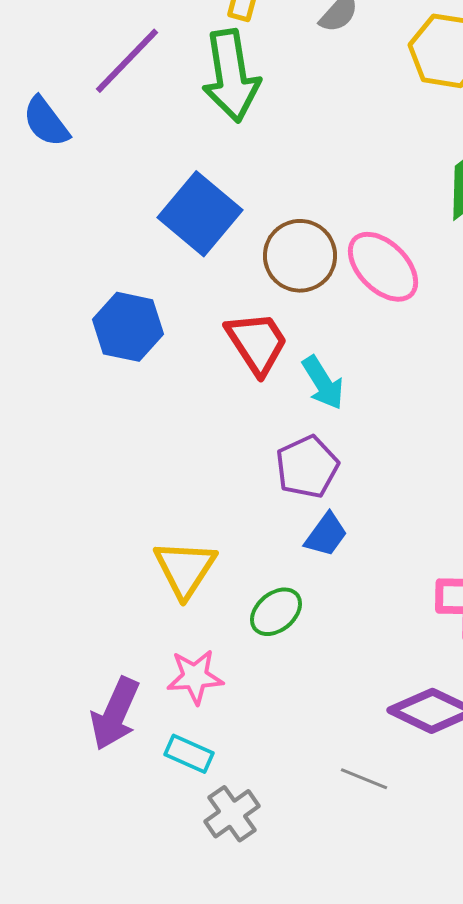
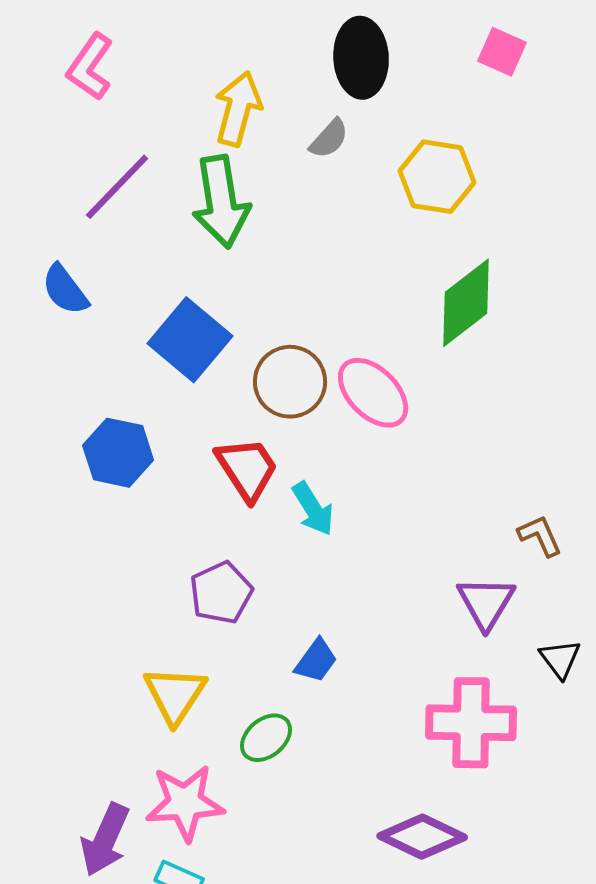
blue semicircle: (46, 122) -> (65, 290), moved
purple pentagon: (307, 467) -> (221, 593), moved
pink star: (195, 677) -> (185, 803), size x1.4

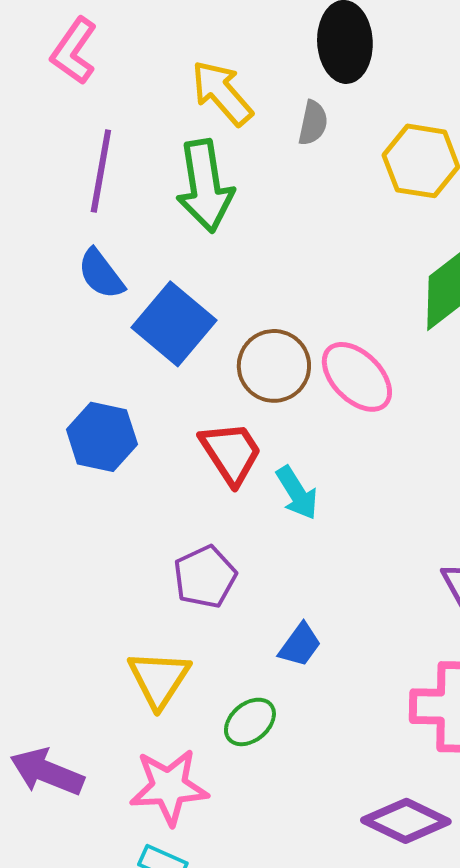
yellow arrow: (238, 109) -> (222, 93), turned -56
gray semicircle: (329, 139) -> (313, 123), turned -30
purple line: (117, 187) -> (101, 171), turned -34
blue semicircle: (65, 290) -> (101, 274), moved
purple arrow: (105, 840) -> (47, 772), moved, turned 88

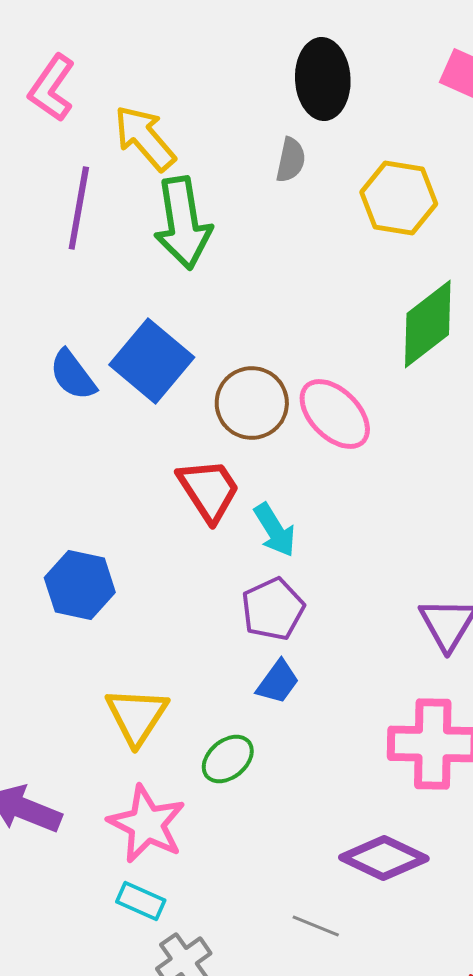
yellow arrow: (222, 93) -> (145, 138), moved
blue semicircle: (101, 274) -> (73, 375), moved
blue hexagon: (102, 437) -> (80, 585), moved
purple pentagon: (205, 577) -> (273, 609), moved
pink star: (169, 787) -> (147, 824), turned 30

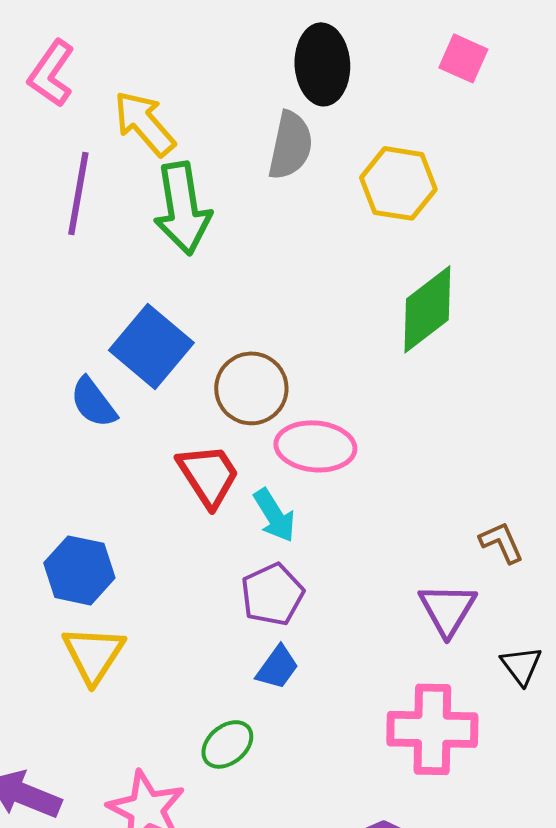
gray semicircle: (291, 160) -> (290, 145), size x1.5
blue semicircle: (73, 375) -> (93, 402), moved
pink ellipse: (335, 414) -> (315, 446), moved, turned -40
yellow triangle: (137, 716) -> (93, 654), moved

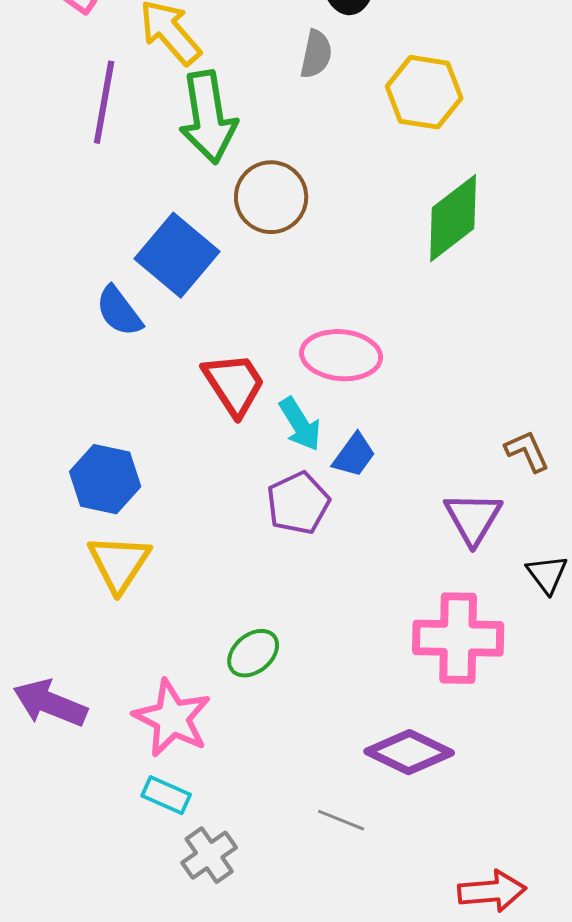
gray semicircle: (290, 145) -> (316, 54), size x0.7
brown circle: (251, 388) -> (271, 197), moved
blue trapezoid: (277, 667) -> (354, 455), moved

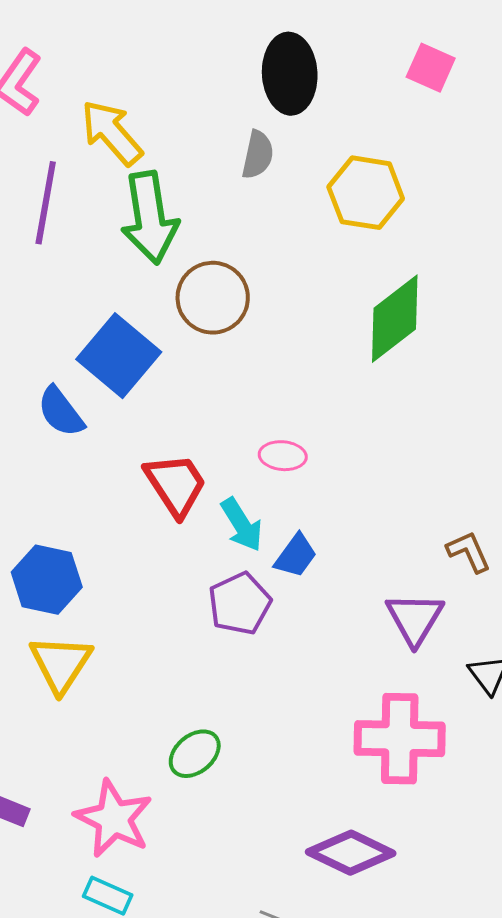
pink ellipse: (341, 355) -> (283, 456), size x0.6

